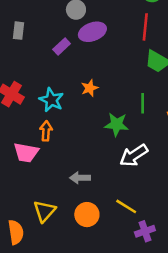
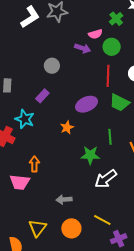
purple ellipse: (92, 32) -> (86, 104), moved
cyan star: (51, 100) -> (25, 119), moved

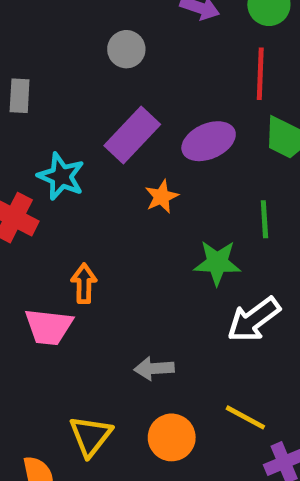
purple rectangle: (42, 96) -> (132, 135), moved, size x1.6

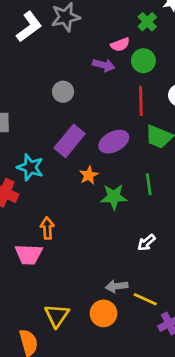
green star: (217, 263) -> (114, 197), moved
white arrow: (254, 320) -> (146, 243), size x0.6
gray arrow: (154, 368) -> (117, 286), moved

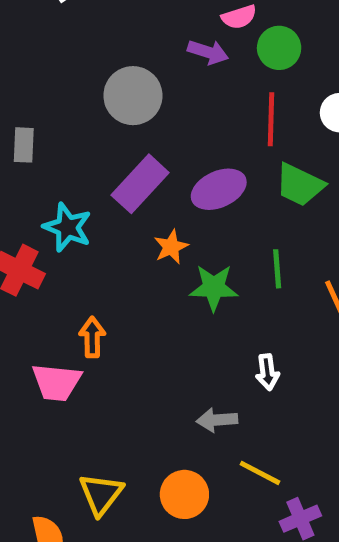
gray circle: (63, 92) -> (133, 96), size x1.5
white arrow: (146, 243) -> (267, 372), turned -60
gray arrow: (117, 286) -> (217, 420), moved

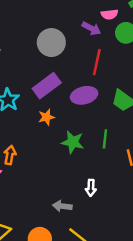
red line: (271, 119) -> (97, 62), moved
orange star: (171, 247) -> (46, 117), moved

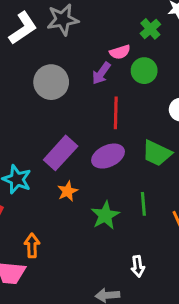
purple arrow: (91, 28) -> (101, 73), turned 108
gray circle: (51, 43) -> (51, 82), moved
green star: (73, 142) -> (105, 215), turned -30

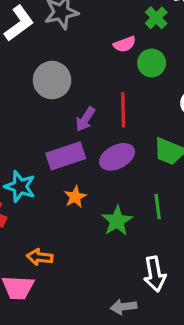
purple arrow: (101, 73) -> (85, 119), moved
purple rectangle: (61, 153) -> (66, 156), turned 32
orange arrow: (32, 246) -> (40, 257), turned -80
white arrow: (138, 266) -> (155, 274), size x1.5

